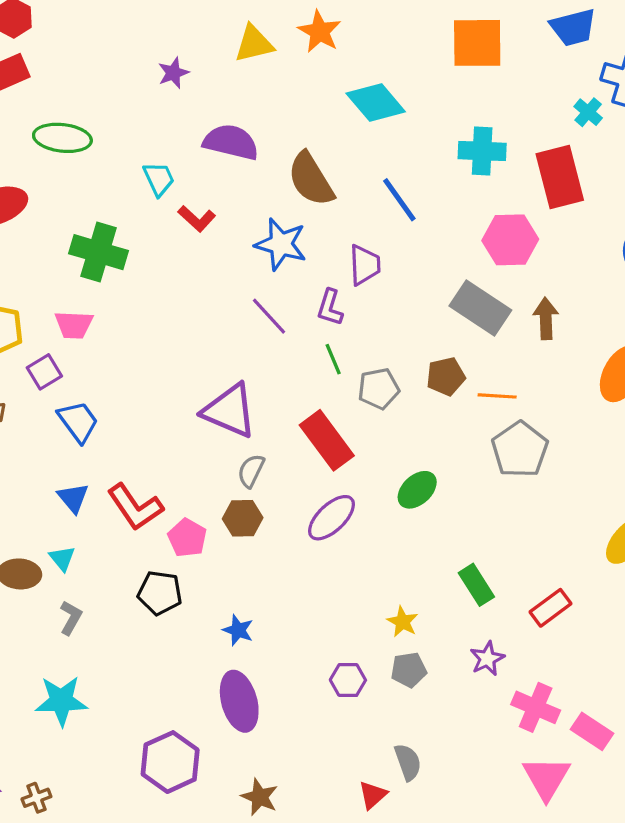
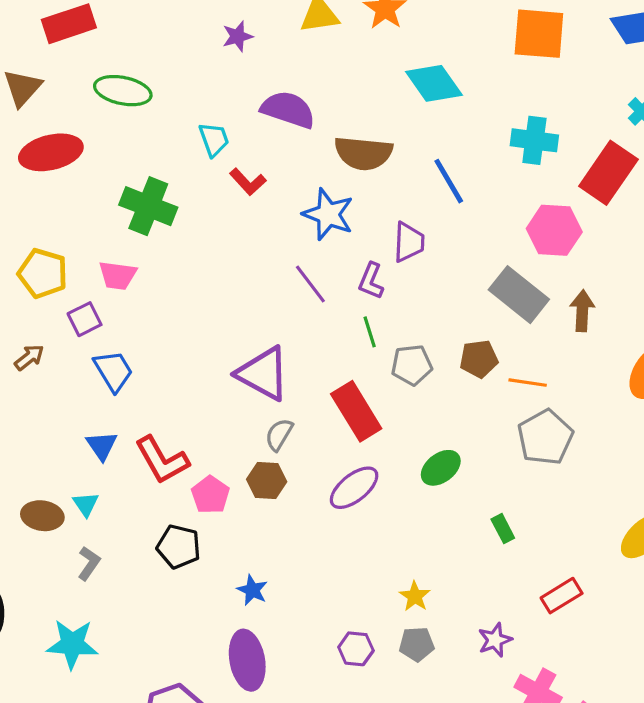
red rectangle: (560, 177) -> (608, 173), turned 44
brown semicircle: (311, 179) -> (363, 153), turned -58
green rectangle: (476, 585) -> (503, 529), moved, size x0.7

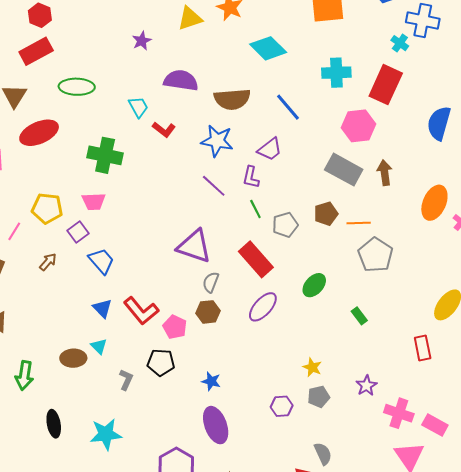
purple trapezoid: (409, 242) -> (270, 149), turned 60
gray L-shape: (89, 563) -> (126, 380), moved
red rectangle: (562, 596) -> (423, 348), moved, turned -60

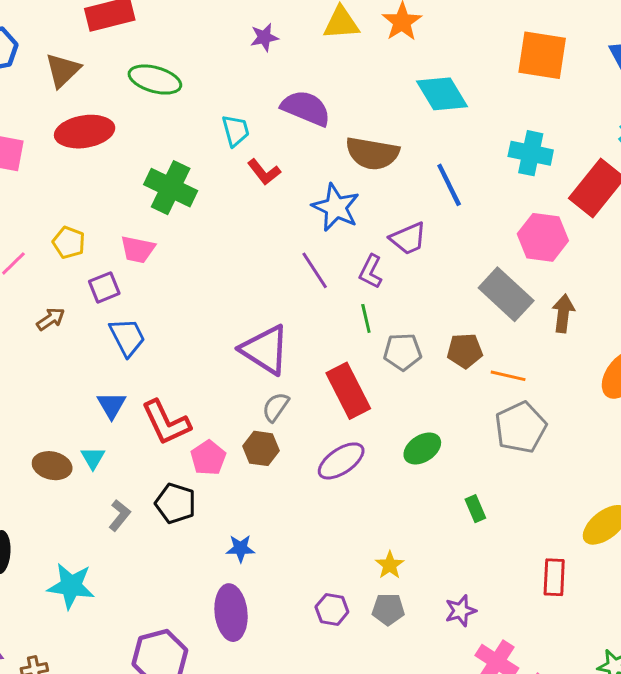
yellow pentagon: (47, 208) -> (69, 242), size x0.7
blue star: (211, 381) -> (240, 548), turned -30

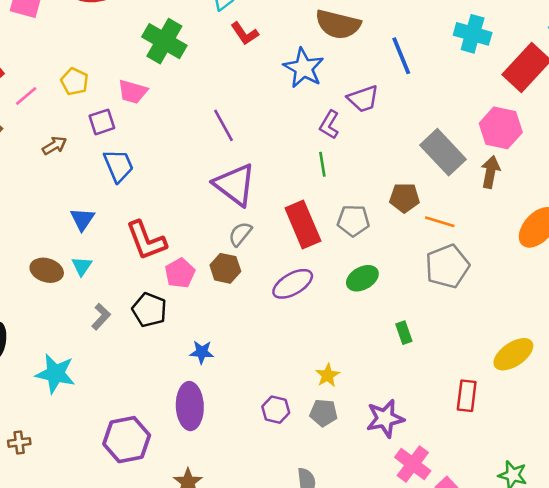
pink hexagon: (543, 237) -> (501, 128), moved
purple line: (315, 270) -> (224, 125), moved
gray pentagon: (403, 352) -> (353, 221), moved
blue triangle: (112, 405) -> (82, 219), moved
purple star: (461, 611) -> (385, 418), size x1.4

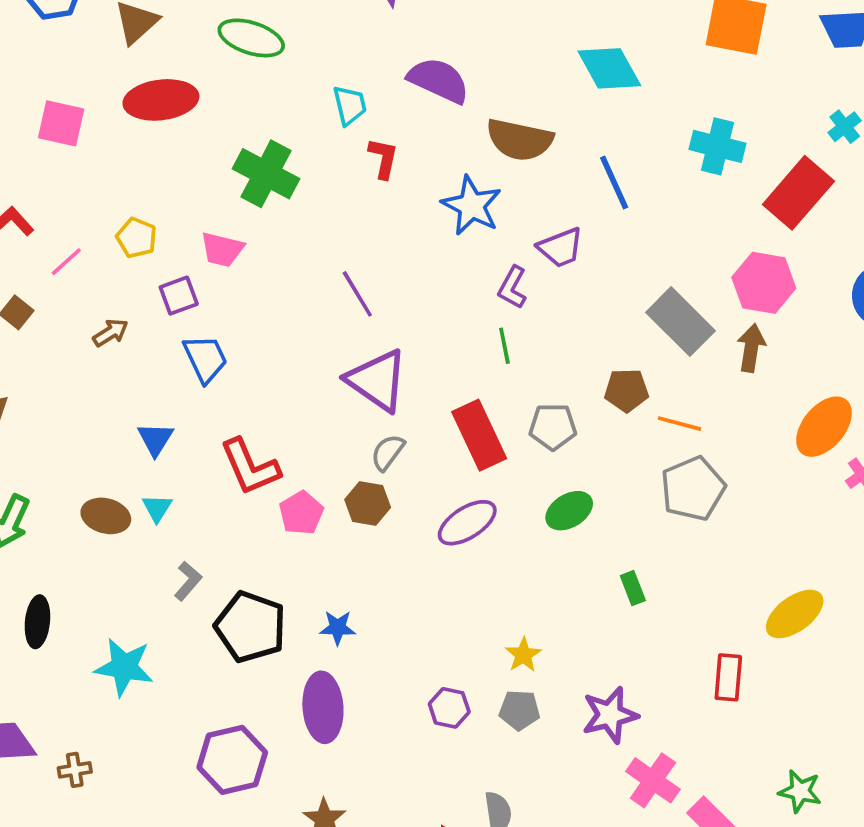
red L-shape: (245, 34) -> (383, 158), turned -132
black pentagon: (149, 310) -> (250, 627), moved, size x1.4

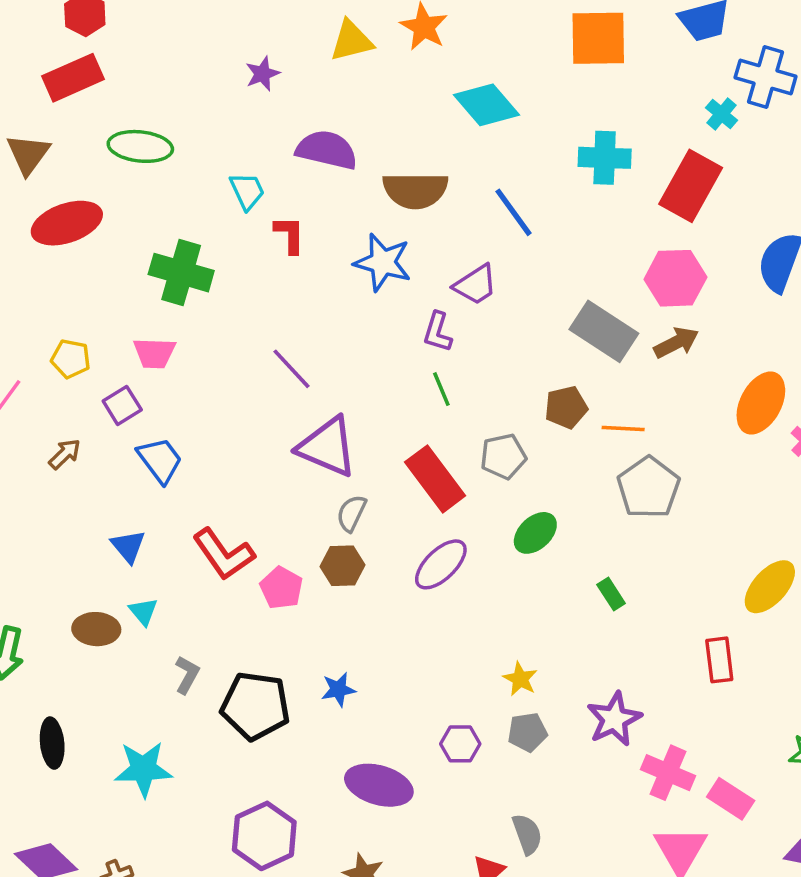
brown arrow: (751, 348) -> (676, 343), turned 66
purple ellipse: (323, 707) -> (379, 785), moved, turned -58

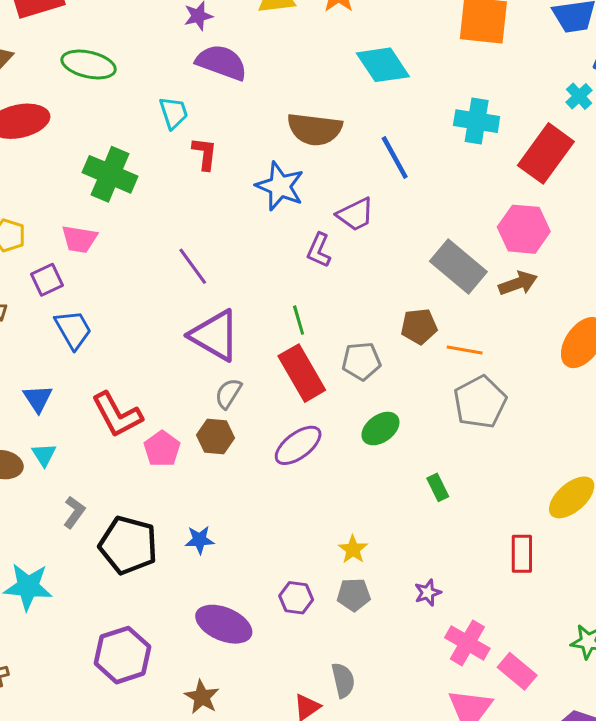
purple semicircle: (327, 150) -> (222, 62), moved
green line: (441, 389) -> (299, 320), moved
purple star: (614, 719) -> (428, 593), size x0.6

